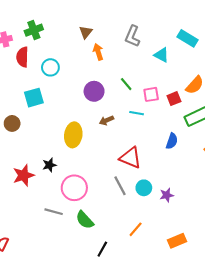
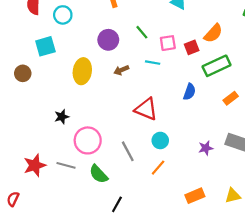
yellow ellipse: (73, 135) -> (82, 71), moved
red star: (23, 175) -> (35, 165), moved
gray line: (120, 186) -> (128, 151), moved
purple star: (167, 195) -> (206, 148), moved
orange line: (136, 229) -> (158, 168), moved

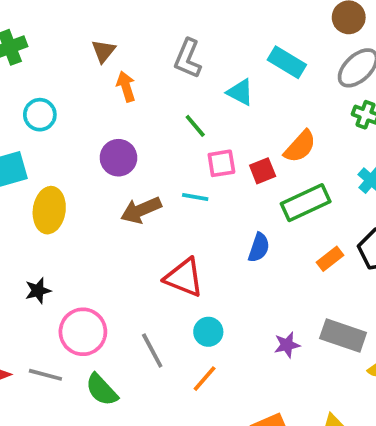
green line: (142, 32) -> (195, 126), moved
brown arrow: (121, 70) -> (141, 210), size x1.5
yellow ellipse: (82, 71) -> (49, 210), moved

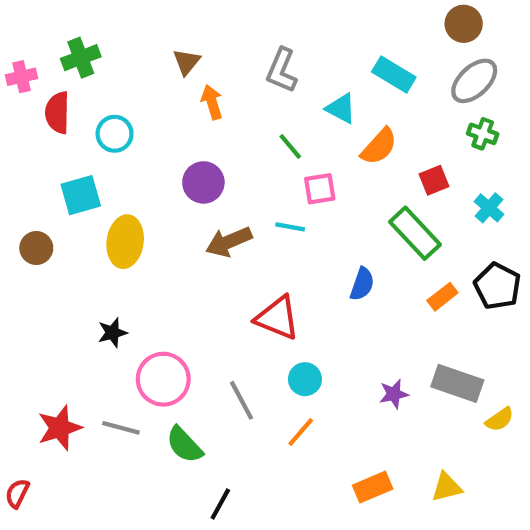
orange semicircle: (300, 146) -> (379, 146), moved
red square: (263, 171) -> (434, 180), moved
green rectangle: (306, 203) -> (415, 233), turned 72

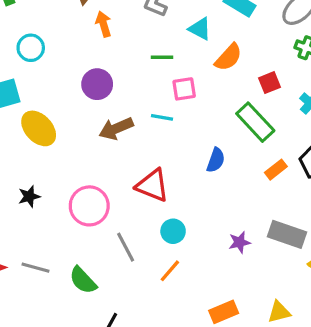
green line: (290, 146) -> (162, 57), turned -50
yellow ellipse: (125, 242) -> (39, 128), turned -51
pink circle: (163, 379) -> (89, 206), moved

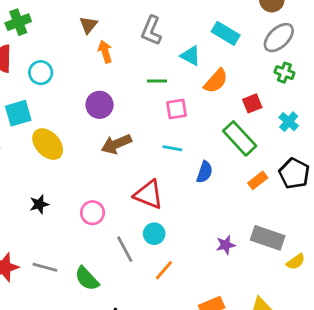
cyan line: (162, 117) -> (172, 148), moved
pink circle: (89, 206) -> (92, 213), size x0.7
cyan circle: (173, 231) -> (154, 234), moved

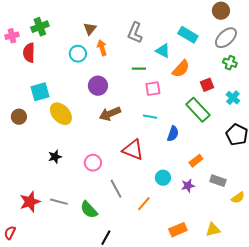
cyan circle: (41, 73) -> (78, 54), moved
orange rectangle: (258, 180) -> (196, 161), moved
cyan circle: (154, 234) -> (163, 178), moved
gray rectangle: (268, 238) -> (218, 181), size x0.7

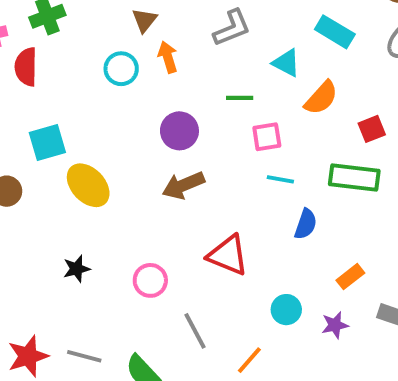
gray L-shape: (135, 33) -> (232, 28), turned -135
purple circle: (98, 86) -> (179, 131), moved
green rectangle: (198, 110) -> (354, 177), turned -40
cyan line: (150, 117) -> (280, 179), moved

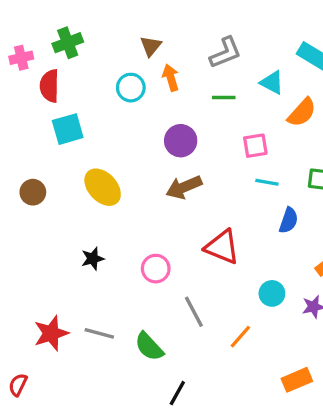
green line: (240, 98) -> (224, 98), moved
cyan square: (47, 143) -> (68, 129), moved

